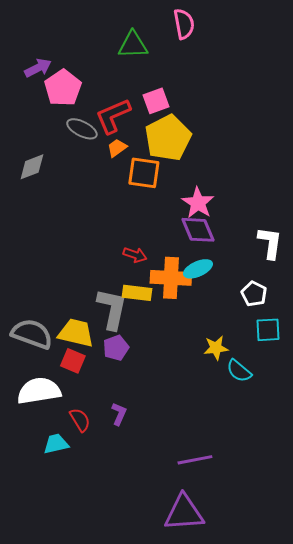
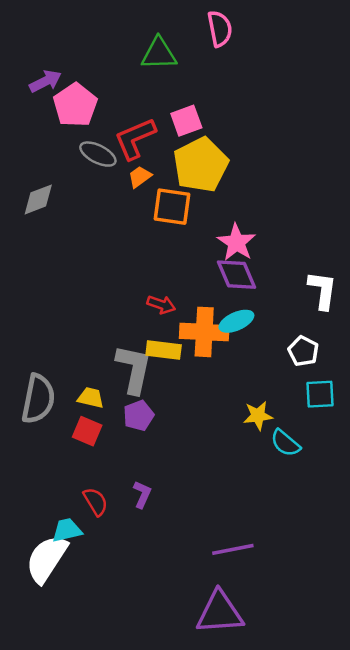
yellow trapezoid: (76, 333) -> (91, 398), size x0.6
gray semicircle: (32, 334) -> (38, 399), turned 81
white semicircle: (39, 391) -> (47, 559), moved, turned -48

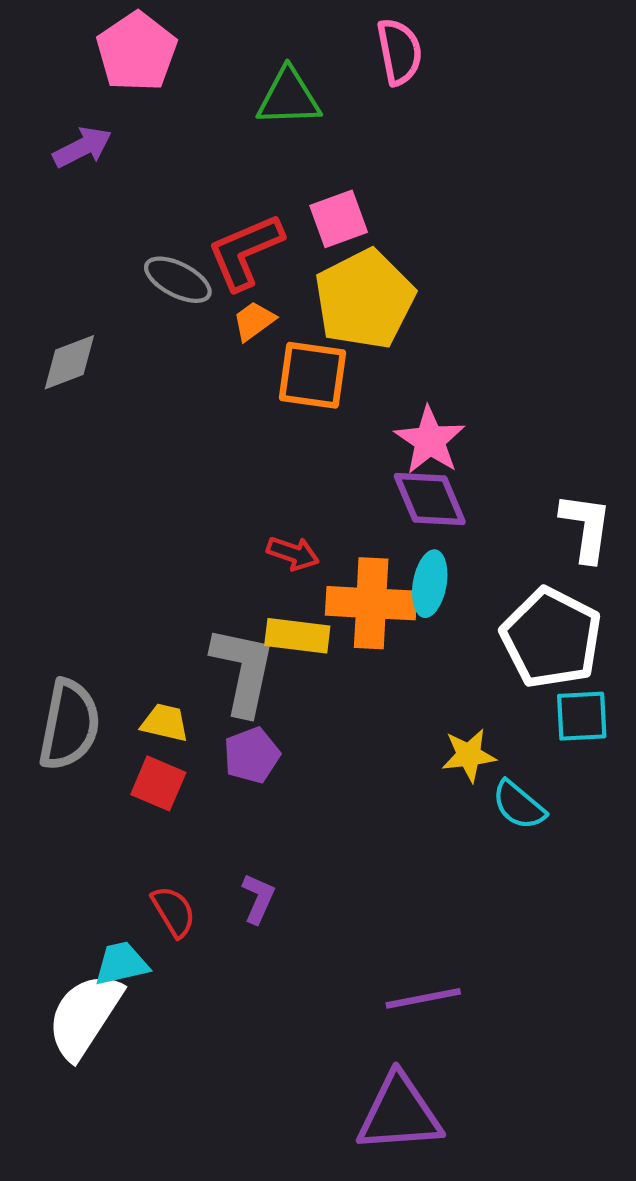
pink pentagon: (75, 105) -> (137, 52), moved
cyan ellipse: (236, 321) -> (430, 584), turned -56
white pentagon: (303, 351) -> (551, 638), size x1.8

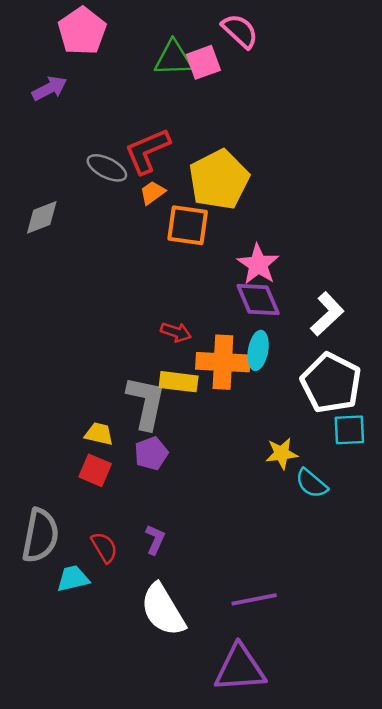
pink semicircle: (399, 52) -> (240, 31), turned -36
pink square: (339, 219) -> (203, 62), moved
white L-shape: (586, 527) -> (327, 314), moved, turned 39
gray semicircle: (69, 725) -> (40, 536), moved
white semicircle: (85, 1016) -> (163, 610), moved, turned -64

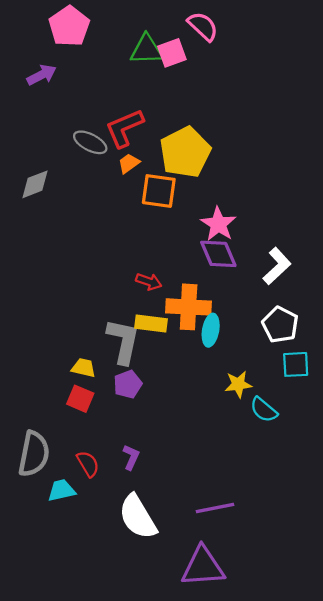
cyan ellipse: (258, 350) -> (211, 330), moved
white pentagon: (331, 383) -> (280, 325), size x0.7

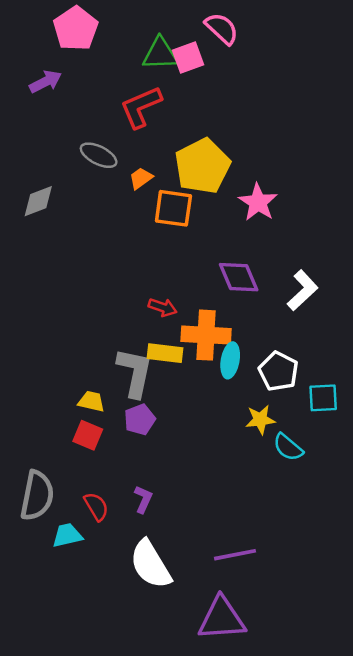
red L-shape: (124, 128) -> (141, 107), moved
pink star: (218, 224) -> (258, 202), moved
white pentagon: (280, 325) -> (278, 371), moved

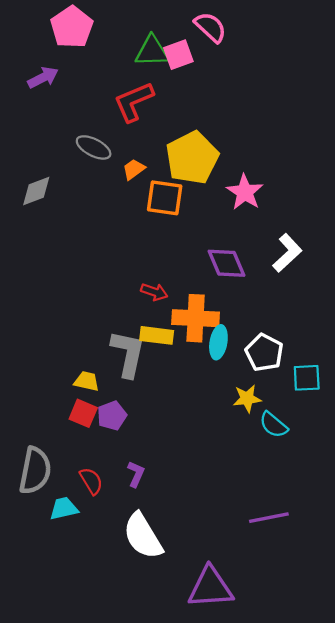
white L-shape: (303, 290) -> (287, 253), moved
purple pentagon: (140, 420) -> (112, 416), moved
purple line: (235, 555) -> (269, 518), moved

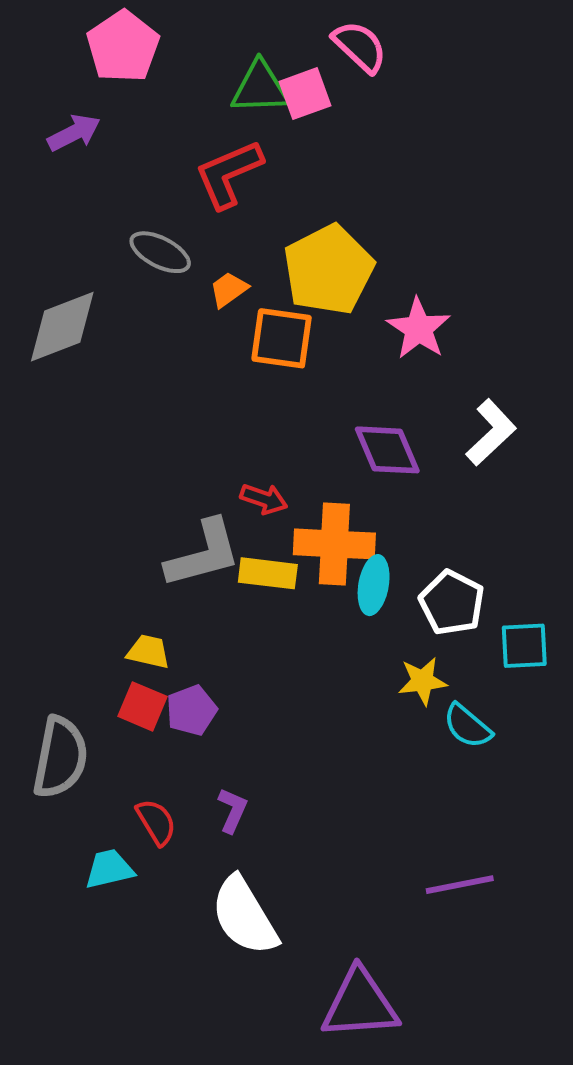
gray diamond: (36, 191) -> (62, 327), size x1.4
gray L-shape: (128, 354) -> (203, 554), moved, turned 63
gray semicircle: (35, 471) -> (60, 757), moved

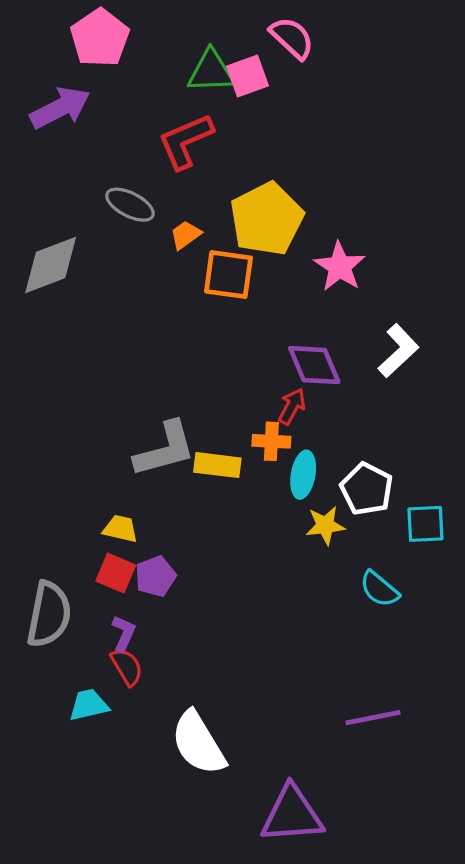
purple arrow: (74, 133) -> (60, 108), size x1.4
red arrow: (264, 499) -> (292, 406), moved, turned -81
orange cross: (334, 544) -> (271, 441), size x0.6
yellow star: (423, 681) -> (325, 525), moved
purple L-shape: (233, 810) -> (124, 633), moved

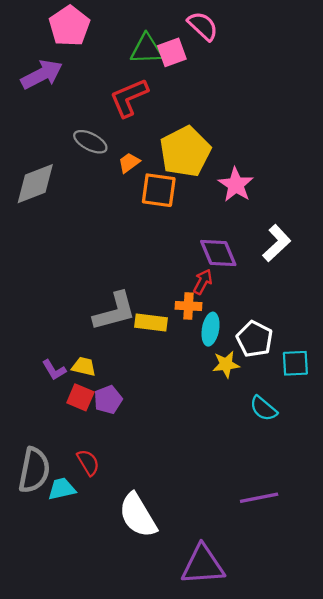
gray semicircle: (49, 614) -> (34, 470), moved
purple L-shape: (124, 633) -> (54, 370), moved, turned 125

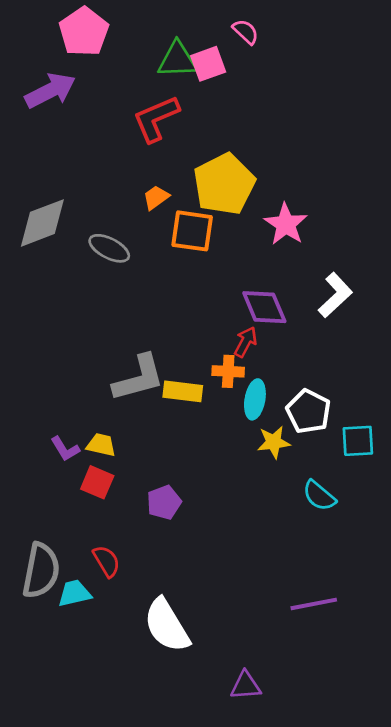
pink semicircle: (203, 26) -> (246, 32), size x0.7
gray ellipse: (90, 142) -> (109, 248), moved
purple pentagon: (108, 400) -> (164, 502), moved
purple triangle: (203, 565) -> (246, 686), size x0.6

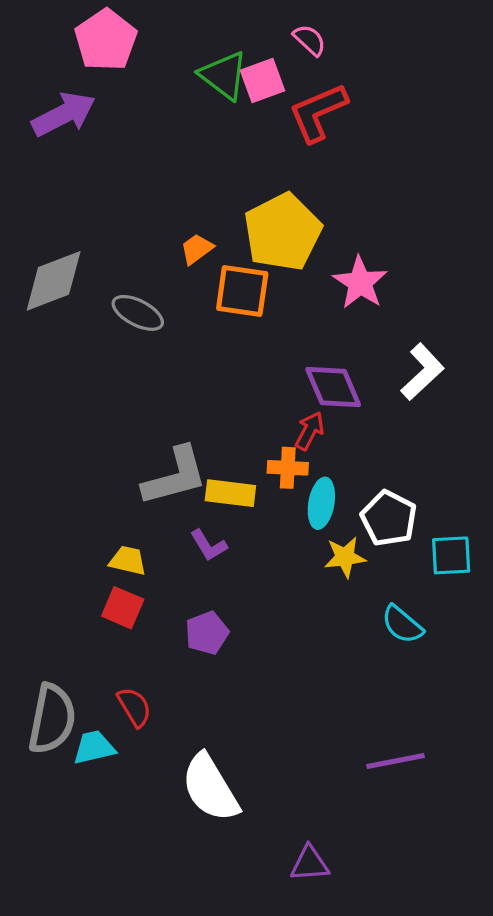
green triangle: (177, 60) -> (224, 75), turned 39
red L-shape: (156, 119) -> (318, 112), moved
purple L-shape: (65, 449) -> (209, 545), moved

